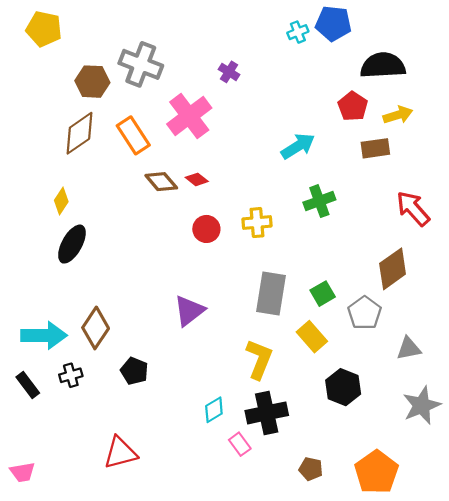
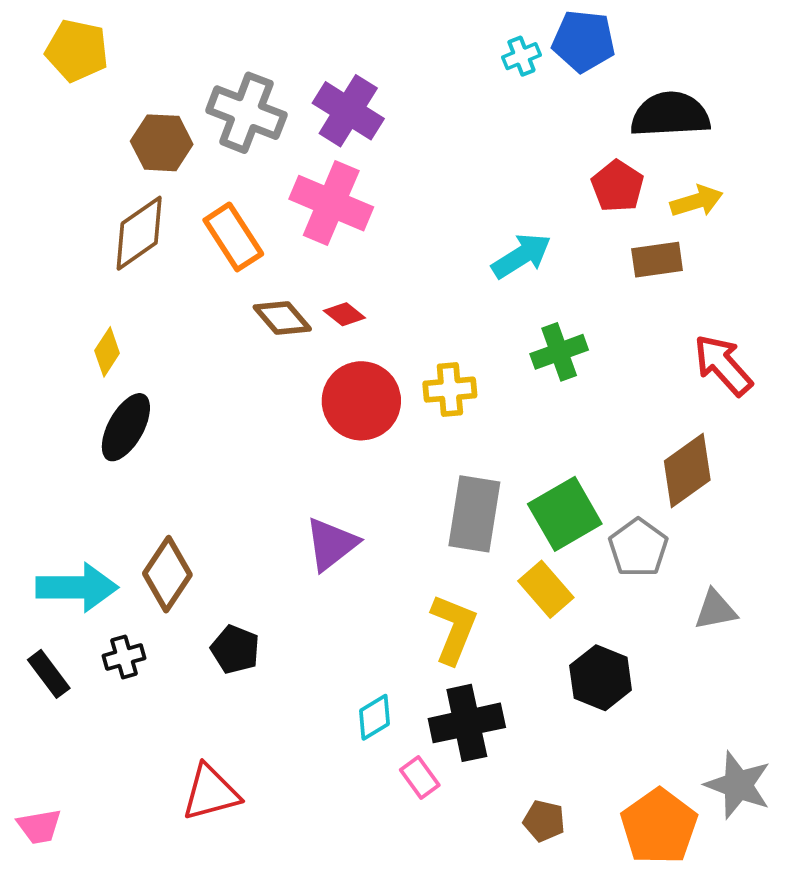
purple cross: (229, 72) -> (348, 111), moved, size x1.8
pink cross: (189, 116) -> (331, 203), turned -30
red circle: (206, 229) -> (361, 401), size x1.6
green square: (323, 294) -> (565, 514), size x1.6
gray star: (422, 405) -> (738, 785), moved, turned -30

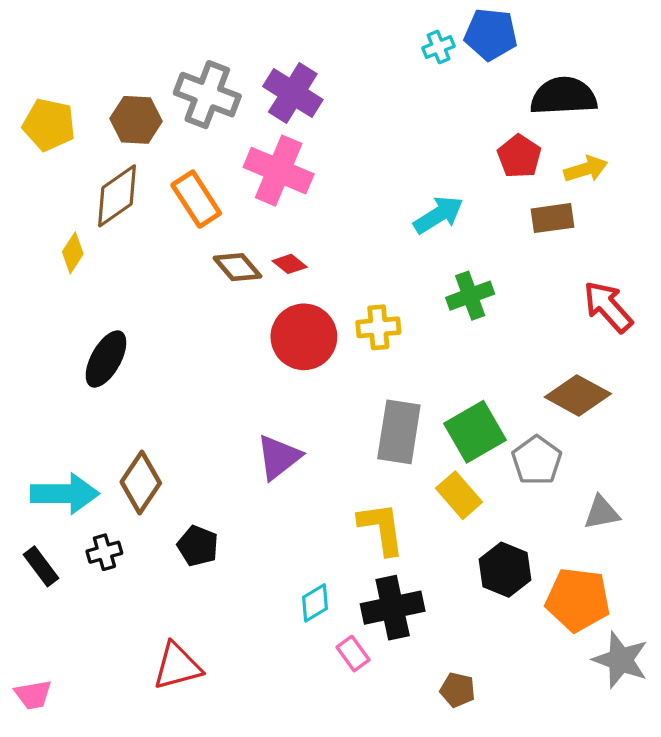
yellow pentagon: (77, 50) -> (49, 125), moved
yellow diamond: (107, 352) -> (73, 253), moved
brown diamond: (687, 471) -> (578, 395), turned 64
yellow L-shape: (454, 629) -> (381, 528), turned -30
orange pentagon: (659, 827) -> (578, 600), moved, turned -30

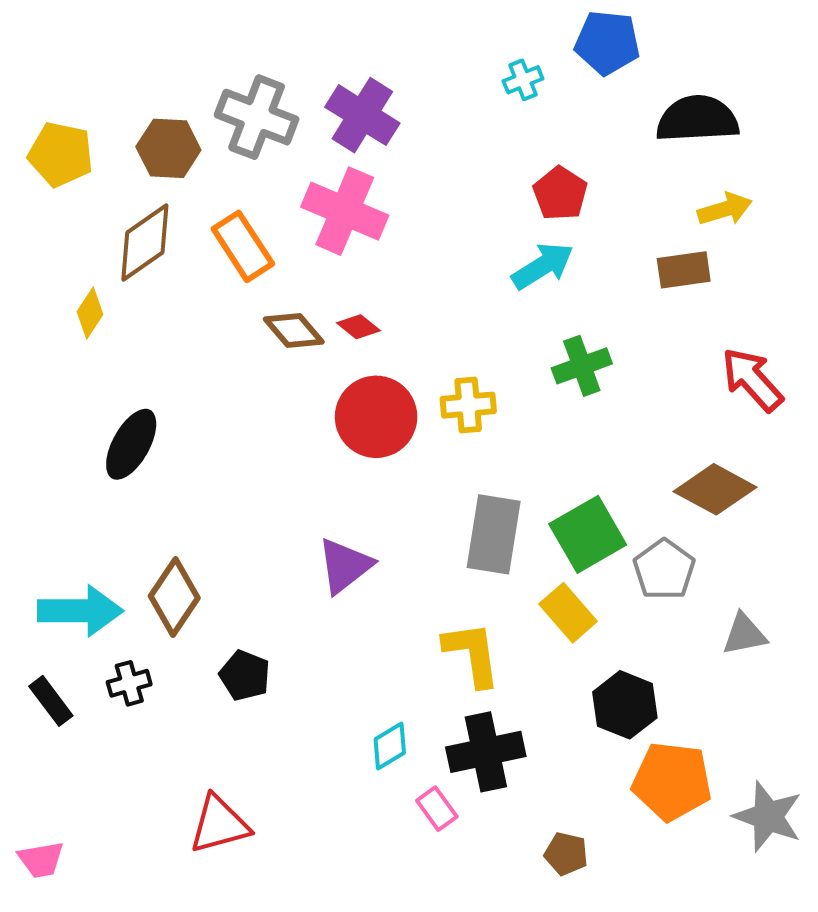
cyan cross: (438, 47) -> (523, 80), moved
red pentagon: (519, 156) -> (560, 193), moved
orange pentagon: (578, 600) -> (672, 781), moved

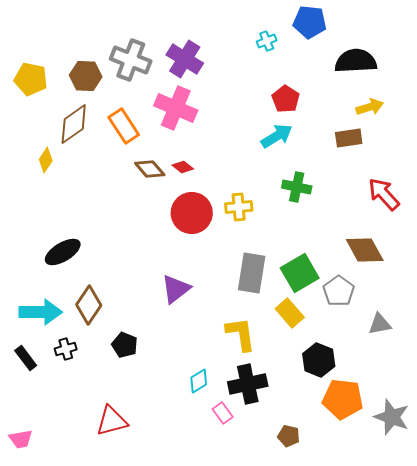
green cross: (582, 366) -> (297, 187), turned 32
black ellipse: (131, 444) -> (63, 252), moved, turned 30
brown diamond: (715, 489) -> (365, 250), turned 33

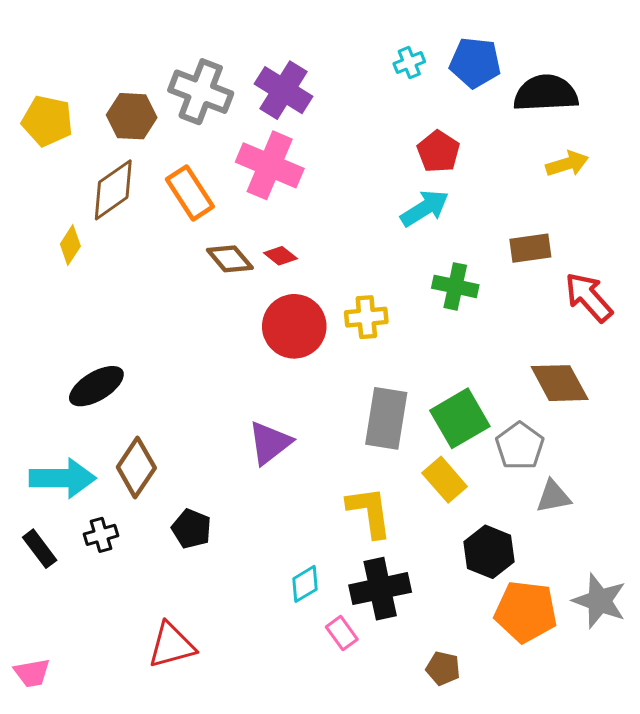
blue pentagon: (310, 22) -> (475, 63), moved
brown rectangle: (349, 138) -> (530, 248), moved
gray triangle: (380, 324) -> (553, 497), moved
gray star: (392, 417) -> (599, 601), moved

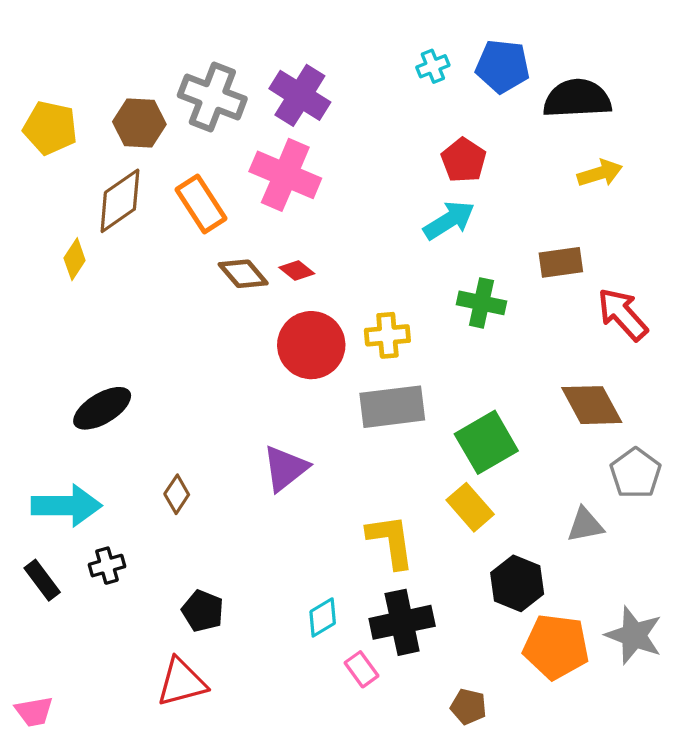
gray rectangle: (386, 418) -> (392, 407), moved, turned 74
gray pentagon: (520, 446) -> (636, 473), moved
brown diamond: (136, 467) -> (177, 494), moved, size x0.6
black pentagon: (191, 529) -> (203, 611), moved

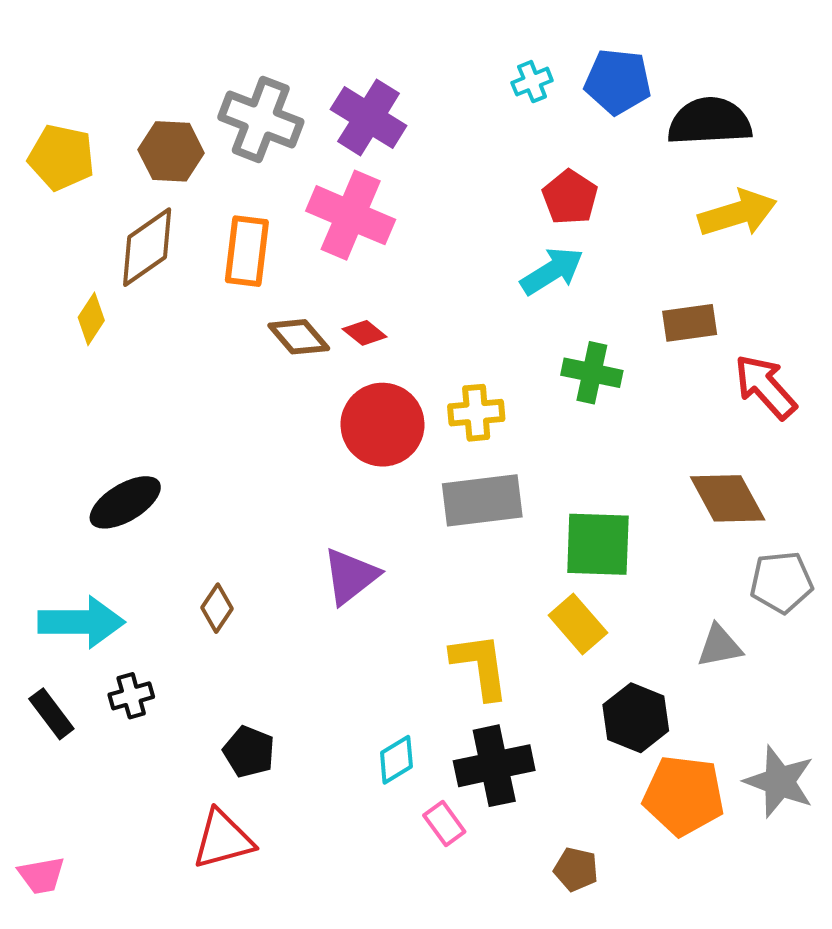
yellow arrow: (600, 173) -> (737, 213), size x1.4
orange rectangle: (201, 204) -> (247, 251), turned 40
green square: (486, 442) -> (598, 544), turned 32
gray pentagon: (636, 473) -> (781, 582), turned 30

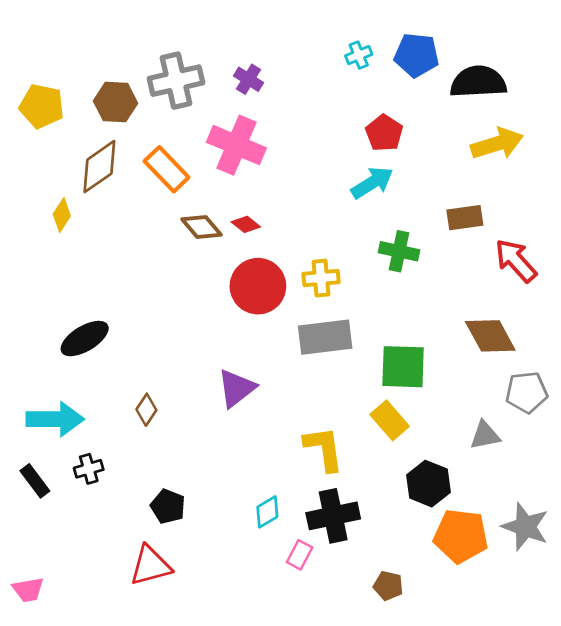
purple cross: (369, 117) -> (249, 79), size x0.6
gray cross: (261, 119) -> (176, 81), turned -34
orange rectangle: (247, 251) -> (167, 169), turned -51
pink rectangle: (444, 823) -> (300, 555), turned 64

